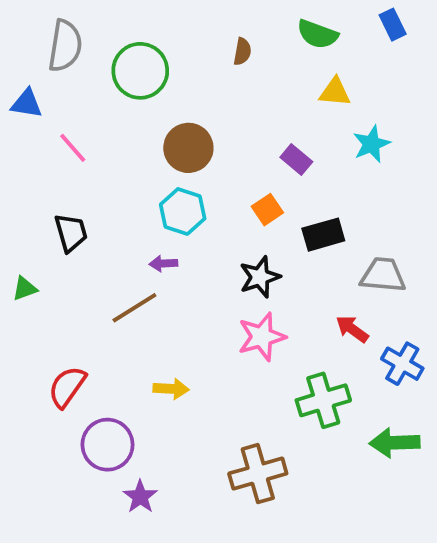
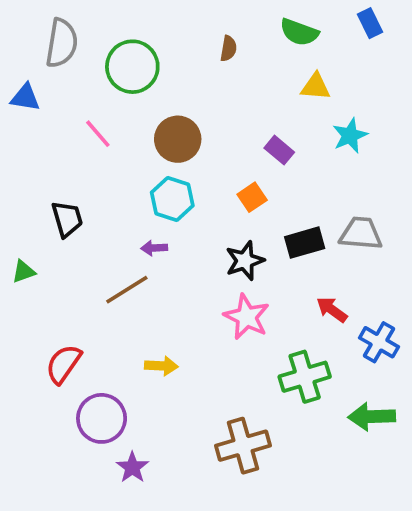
pink line: (73, 148) -> (98, 134), moved
black rectangle: (323, 235) -> (305, 243), moved
gray trapezoid: (383, 275) -> (361, 233), moved
pink star: (262, 337) -> (247, 317), turned -30

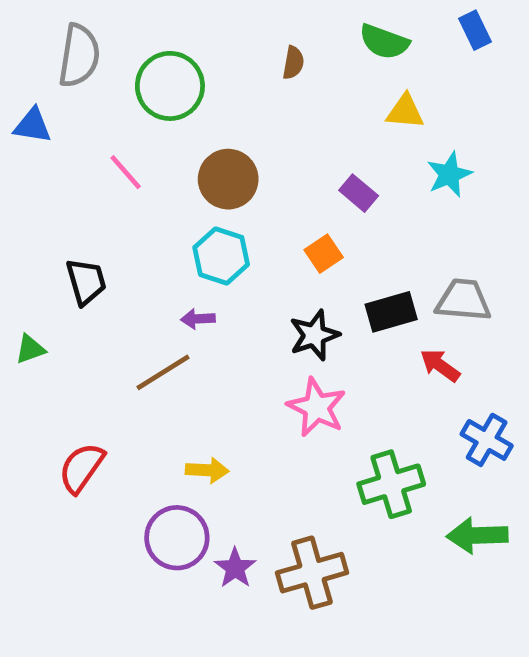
red arrow: (332, 310) -> (440, 365), moved
purple circle: (102, 418) -> (177, 538), moved
purple star: (132, 467) -> (235, 568), moved

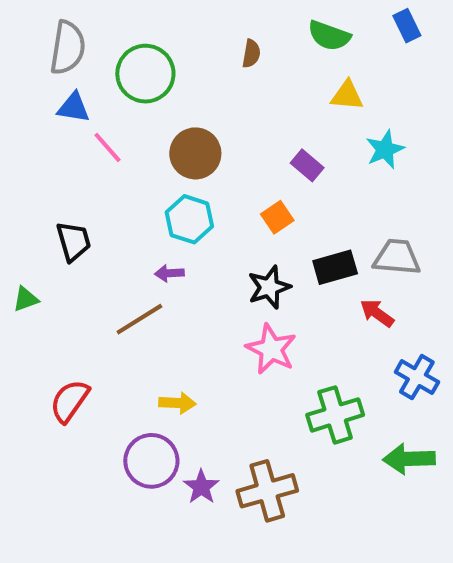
blue triangle: (33, 126) -> (74, 108), moved

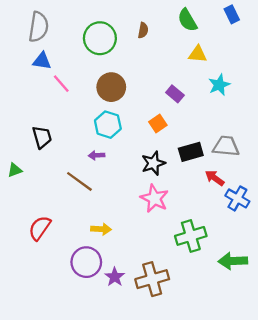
green semicircle: (329, 36) -> (187, 20), turned 40
green circle: (145, 74) -> (100, 38), moved
brown line: (139, 319) -> (79, 181), turned 68
blue cross: (417, 377) -> (237, 198), moved

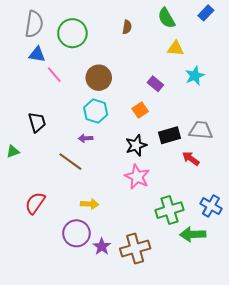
blue rectangle: (232, 14) -> (206, 13), turned 70
green circle: (100, 38) -> (72, 33), moved
blue cross: (237, 198) -> (211, 206), moved
green arrow: (233, 261) -> (193, 234), moved

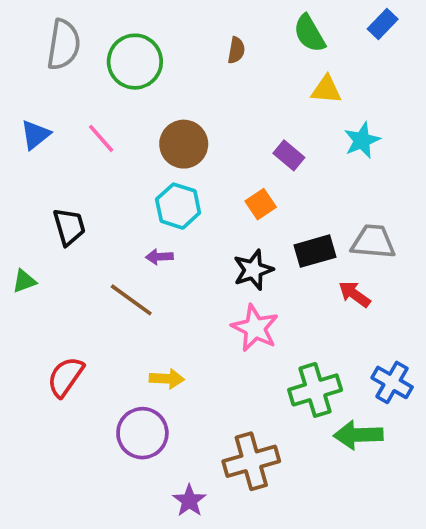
blue triangle: (37, 54) -> (35, 135), moved, turned -48
purple star: (102, 246) -> (189, 501), moved

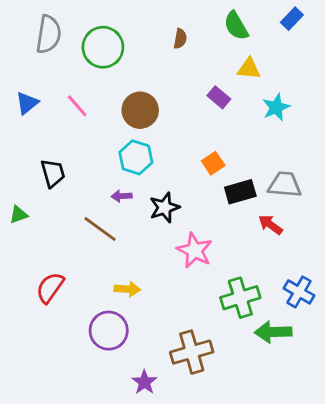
purple rectangle: (289, 155) -> (219, 97), moved
orange square: (261, 204) -> (213, 163), moved
black star: (253, 270) -> (164, 208), moved

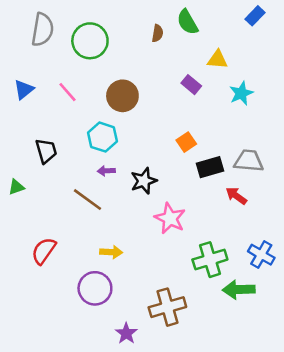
green semicircle: (236, 26) -> (187, 22), moved
cyan hexagon: (136, 157) -> (102, 137), moved

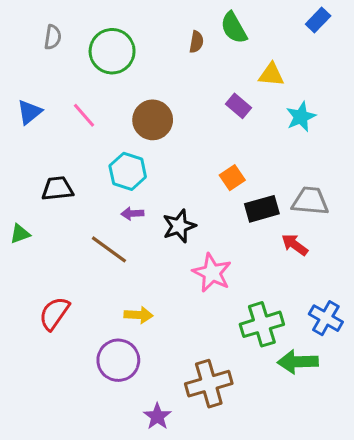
gray semicircle: (42, 30) -> (53, 37), size x0.6
black trapezoid: (46, 151) -> (57, 189), turned -80

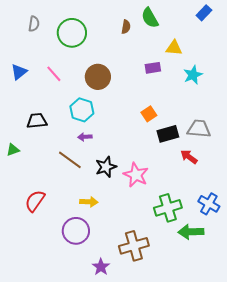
purple rectangle: (238, 106) -> (153, 68), turned -49
black star: (179, 226) -> (106, 167), moved

